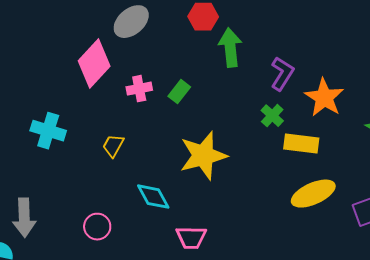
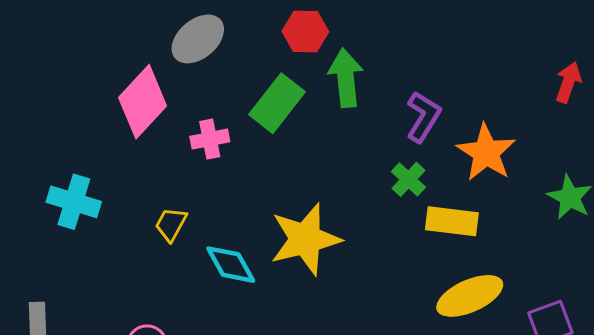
green rectangle: (179, 92) -> (277, 103), moved, size x1.6
cyan diamond: (153, 197) -> (231, 265), moved

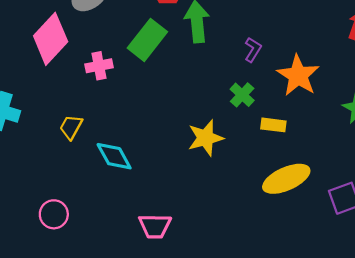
purple L-shape: (423, 117) -> (253, 50), size x0.7
yellow rectangle: (452, 221) -> (273, 125), size x0.7
yellow star: (305, 239) -> (206, 138), moved, size x0.7

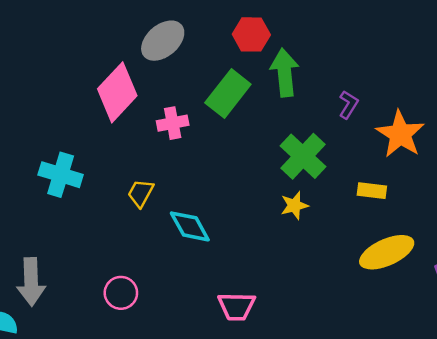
green cross: (242, 95) -> (303, 156), moved, size x1.6
yellow star: (206, 138) -> (294, 205), size x0.7

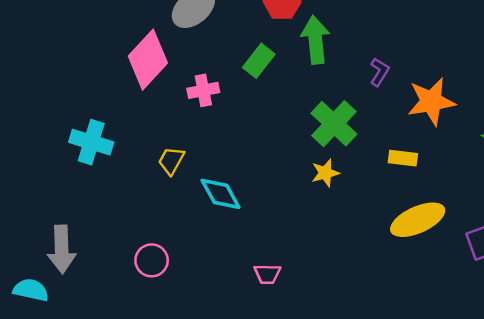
green rectangle: (228, 94) -> (259, 61), size x0.7
orange star: (400, 134) -> (431, 101), turned 30
pink trapezoid: (237, 306) -> (267, 274), size x0.7

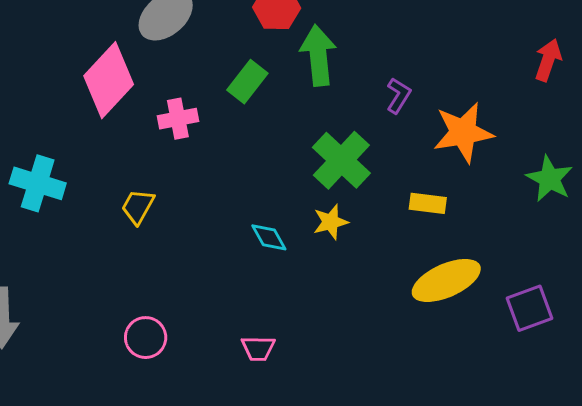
cyan diamond: (221, 194) -> (269, 237), moved, size x0.7
pink circle: (152, 260) -> (146, 338), moved

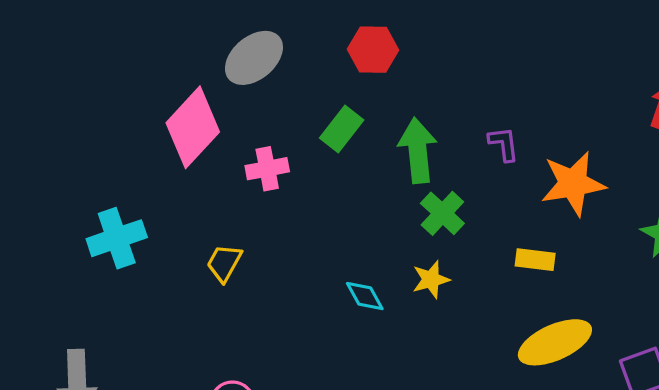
green arrow: (318, 55) -> (418, 150), moved
purple L-shape: (398, 95) -> (504, 144), turned -39
green cross: (341, 160) -> (442, 213), size x0.7
cyan cross: (38, 183) -> (117, 238), turned -36

